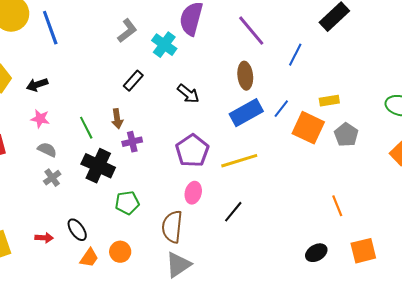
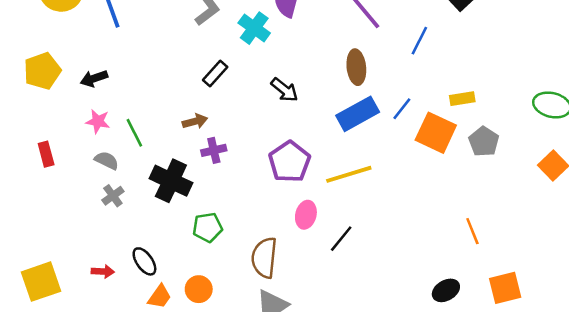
brown arrow: (117, 119) -> (195, 121), turned -96
green line: (86, 128) -> (134, 133), moved
pink ellipse: (193, 193) -> (306, 215), moved

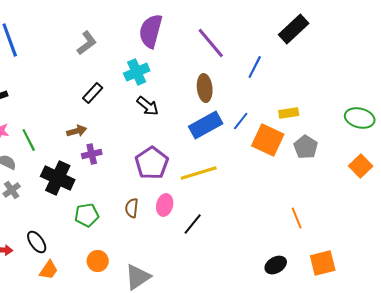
cyan cross: (254, 28) -> (137, 72), moved, turned 30
brown semicircle: (264, 258) -> (132, 208), moved, size x0.6
orange circle: (199, 289) -> (98, 261), moved

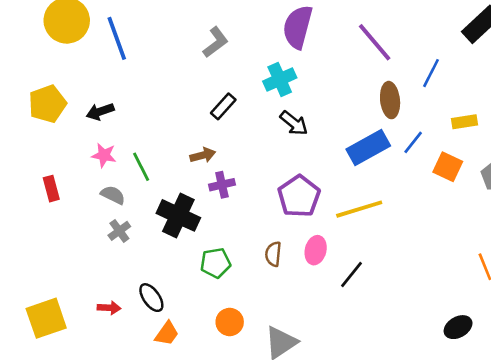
brown ellipse: (205, 88) -> (390, 100), moved
yellow rectangle: (289, 113) -> (464, 122), moved
orange square: (268, 140) -> (448, 167), size x0.7

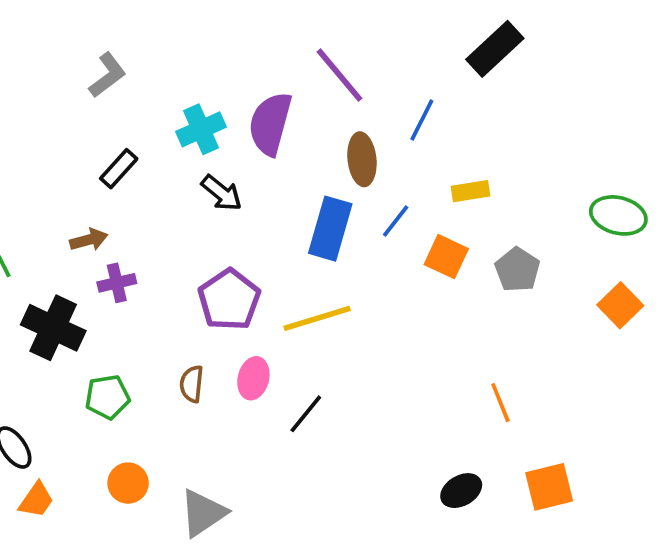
purple semicircle: (298, 27) -> (270, 124), moved
blue rectangle: (368, 147) -> (330, 229), turned -45

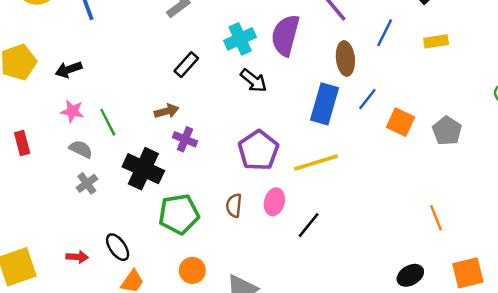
yellow rectangle: (471, 191) -> (436, 41), moved
purple cross: (117, 283) -> (185, 139), turned 35
green pentagon: (107, 397) -> (179, 214), size x1.4

